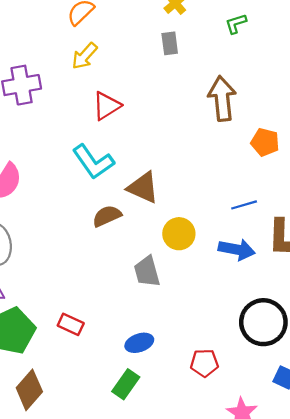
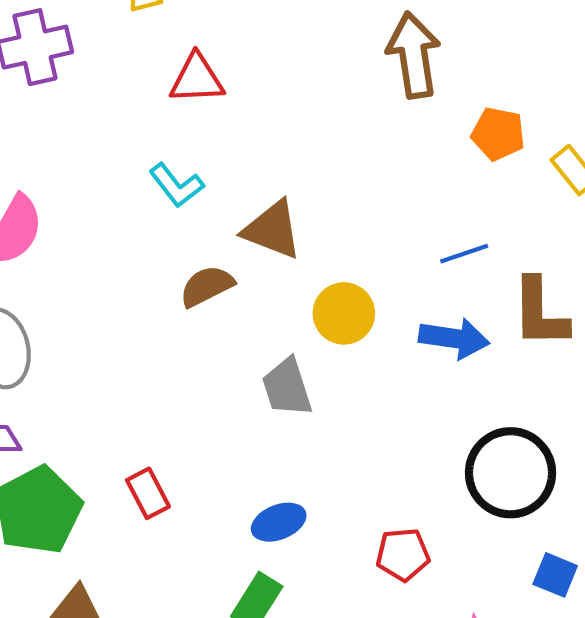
red triangle: (107, 106) -> (197, 79), turned 32
cyan L-shape: (93, 162) -> (176, 185), size x0.7
red rectangle: (71, 324) -> (148, 493), turned 40

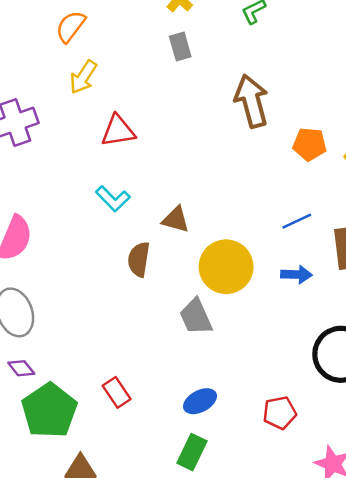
brown triangle: (272, 230) -> (176, 220), size x0.7
brown semicircle: (207, 286) -> (139, 259), turned -48
yellow circle: (344, 313) -> (226, 267), size x1.4
blue arrow: (454, 338) -> (296, 274), size x0.7

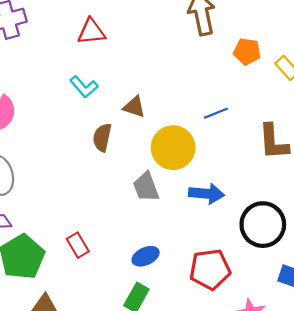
blue line: (297, 221) -> (216, 113), moved
blue arrow: (296, 274) -> (206, 194), moved, size x1.4
red pentagon: (280, 413) -> (210, 269), size x1.5

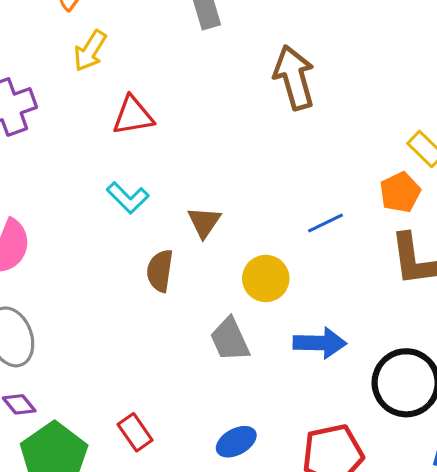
orange pentagon: (247, 51) -> (400, 192), moved, turned -30
brown triangle: (134, 107) -> (204, 222), turned 50
yellow circle: (173, 148) -> (266, 278), size x0.7

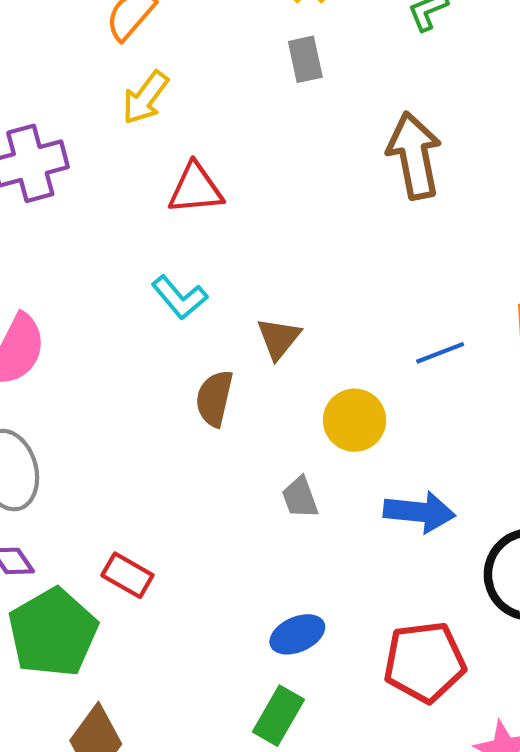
gray trapezoid: (230, 339) -> (300, 498), size x0.7
red rectangle: (135, 432) -> (127, 575), moved, turned -30

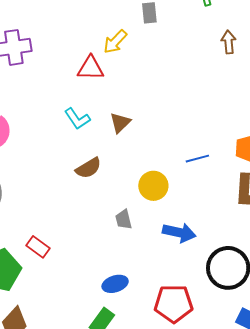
yellow arrow: (145, 98) -> (115, 42), moved
brown arrow: (414, 155) -> (229, 42), moved, size x0.6
brown triangle: (279, 338) -> (120, 123), moved
brown semicircle: (214, 398) -> (88, 168), turned -140

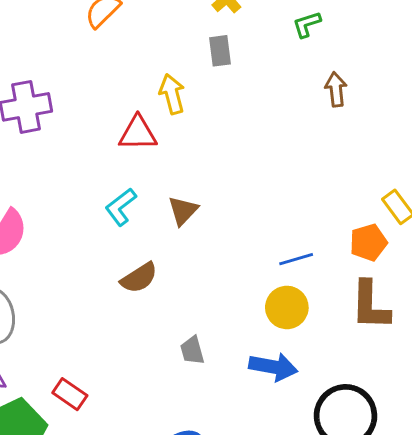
yellow arrow: (115, 42) -> (172, 94), turned 124
cyan L-shape: (77, 119) -> (121, 207), turned 88
yellow circle: (153, 186) -> (287, 307), moved

